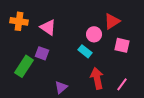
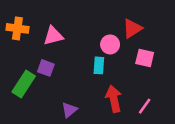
pink triangle: (48, 27) -> (53, 36), turned -48
cyan rectangle: (85, 51) -> (99, 65), turned 56

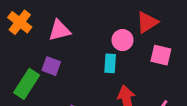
orange cross: (17, 28) -> (20, 22), turned 30

